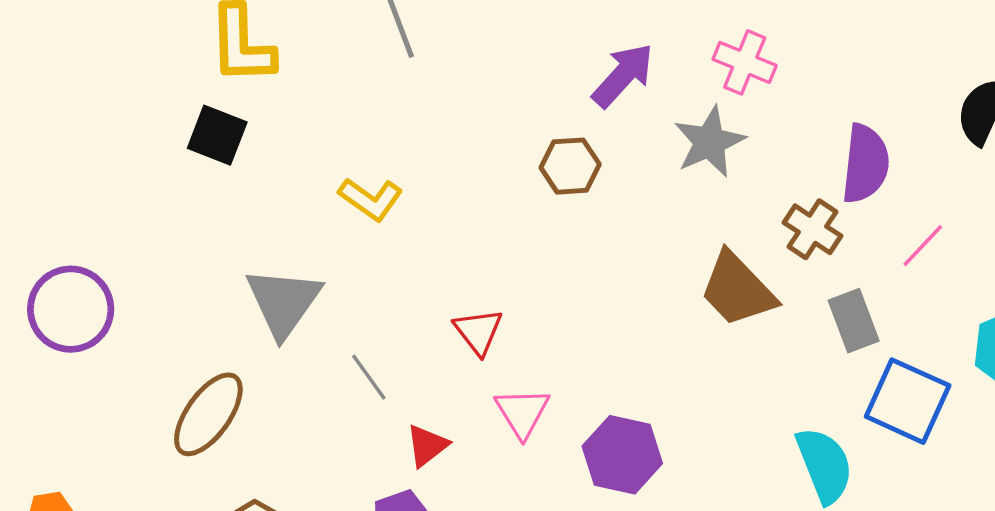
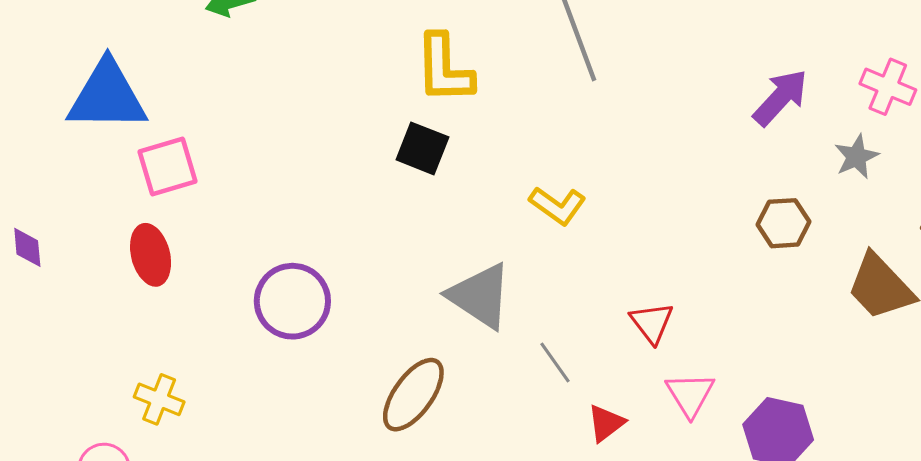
gray star: (709, 142) -> (856, 157), size x0.7
brown hexagon: (570, 166) -> (783, 223), moved
gray triangle: (283, 302) -> (480, 296), turned -32

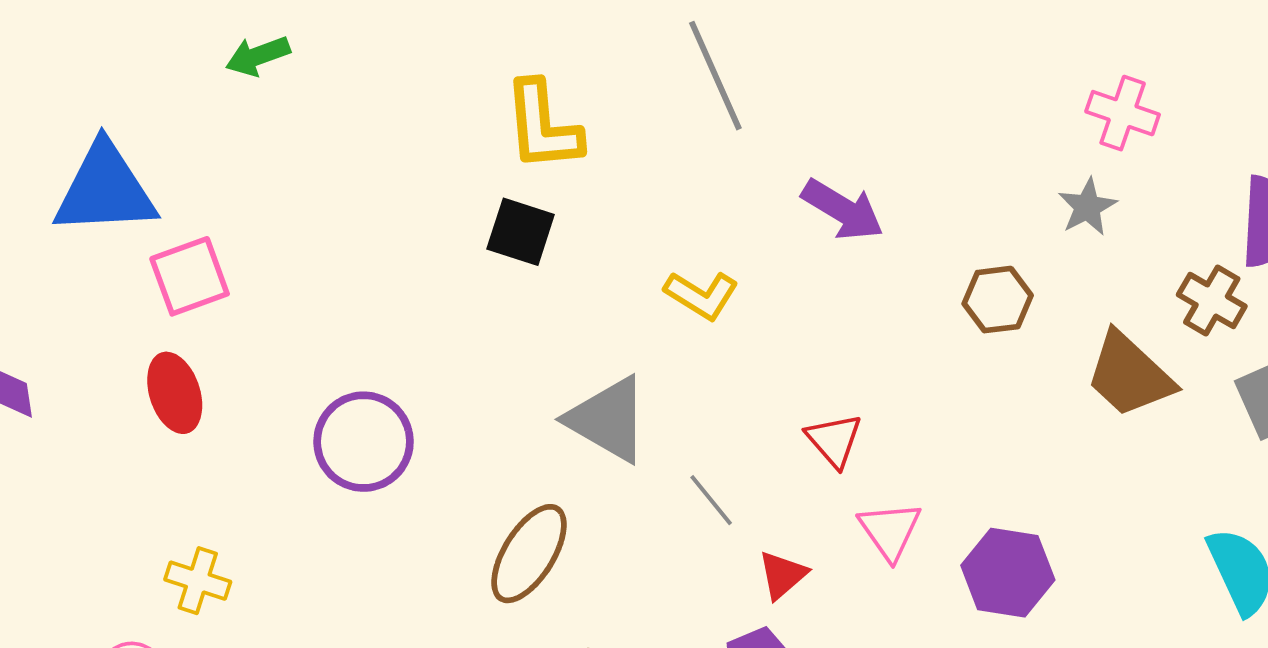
purple arrow: (780, 98) -> (843, 210), moved, turned 82

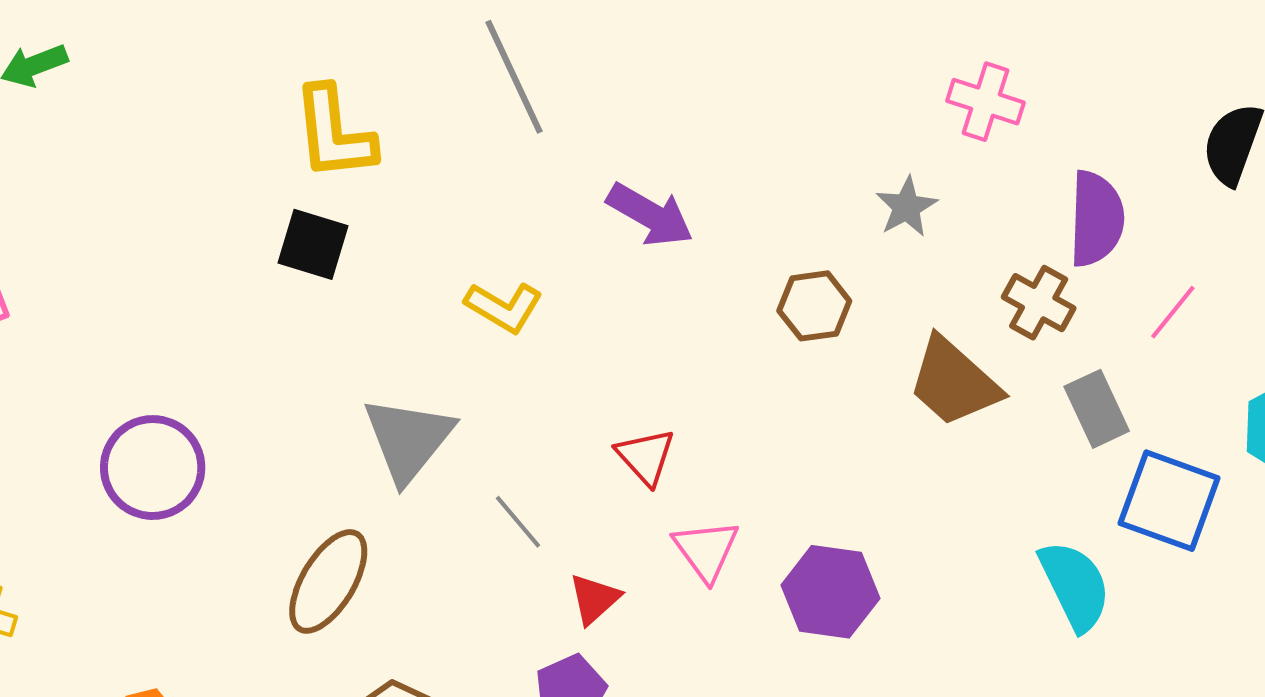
pink cross: (1123, 113) -> (986, 102), moved
gray triangle: (608, 419) -> (408, 439), turned 40

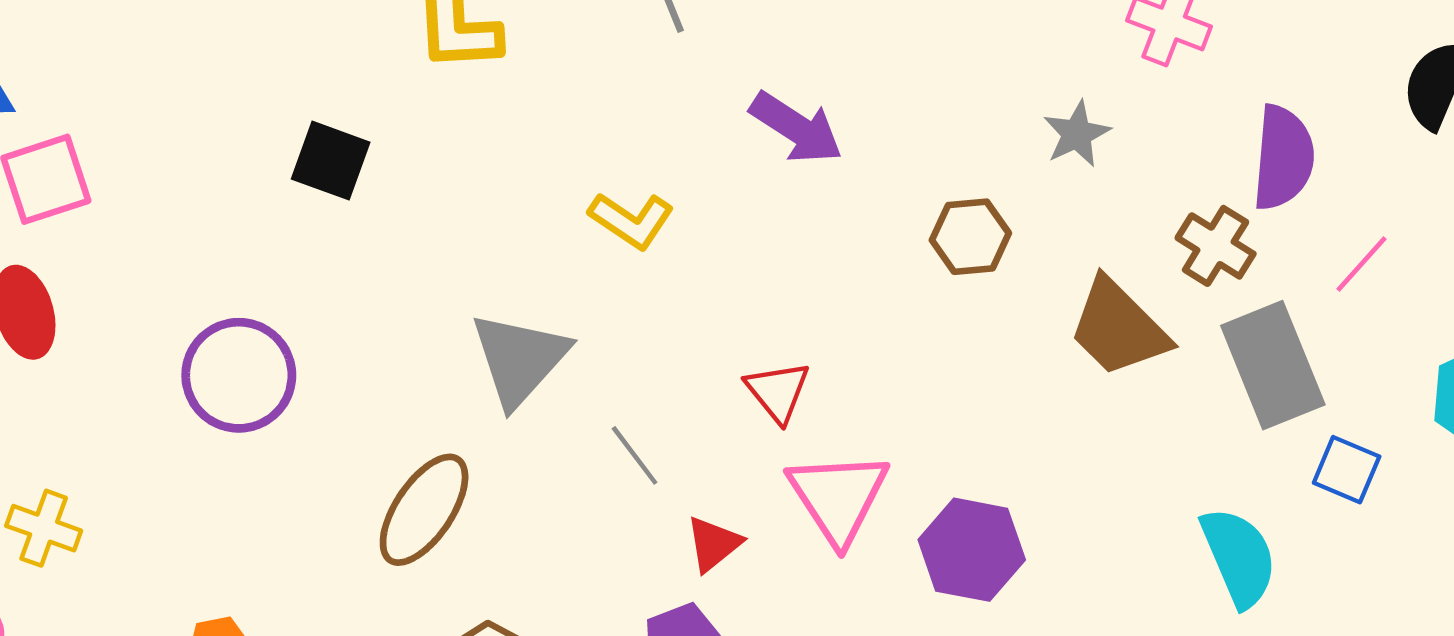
black square: (313, 244) -> (331, 161), moved
gray rectangle: (1097, 409) -> (1273, 365), size x1.5
blue square: (1169, 501) -> (1347, 470), size x0.6
pink triangle: (706, 550) -> (838, 497), size x1.4

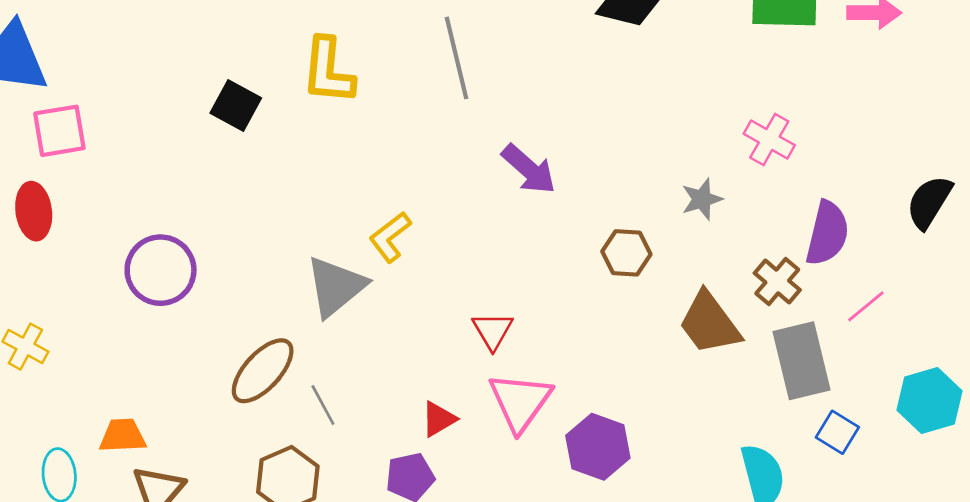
black square: (331, 161) -> (236, 105), moved
yellow L-shape: (631, 220) -> (390, 237), moved, turned 100
gray line: (635, 455) -> (323, 405), moved

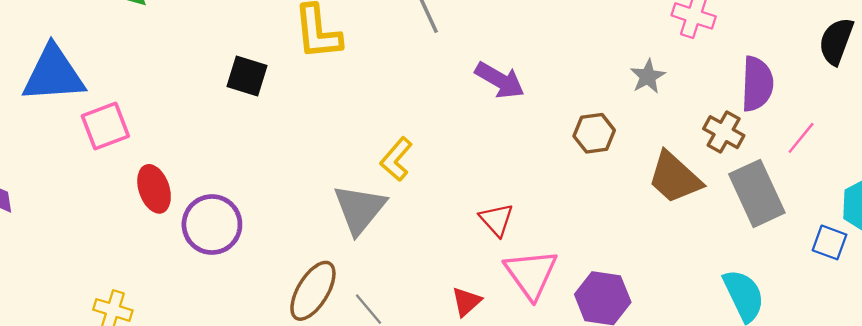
red ellipse: (34, 211) -> (154, 189), moved
blue square: (837, 432) -> (830, 242), moved

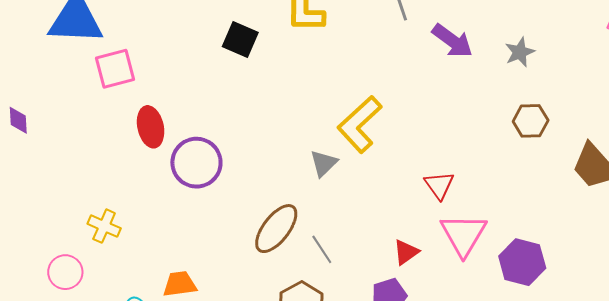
gray star: (648, 76) -> (520, 52), moved
purple arrow: (500, 80) -> (452, 41), moved
yellow L-shape: (396, 159) -> (360, 124), size x1.5
gray triangle: (359, 209) -> (324, 163), size x0.6

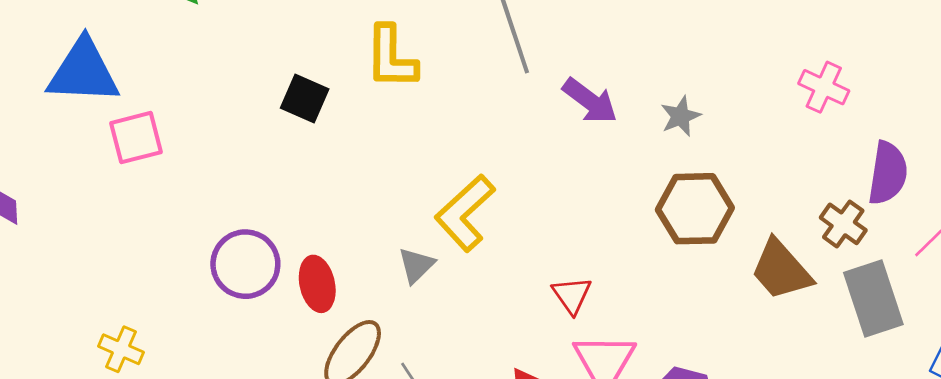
brown hexagon: (531, 121) -> (695, 209), size x1.6
red ellipse: (151, 127) -> (317, 284), moved

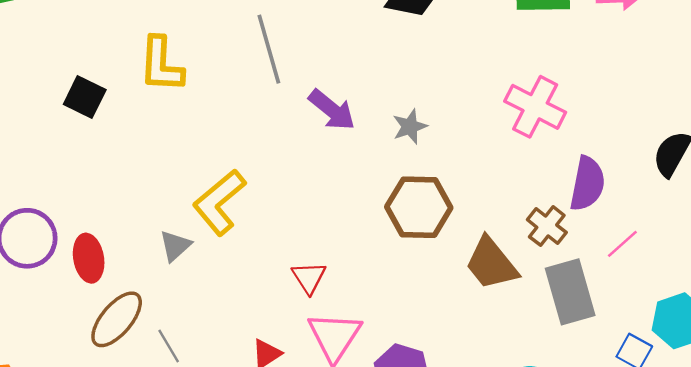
pink cross: (824, 87) -> (535, 107), size x1.4

